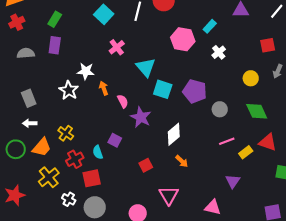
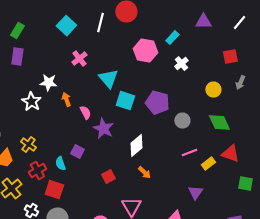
red square: (92, 178) -> (54, 190), turned 30

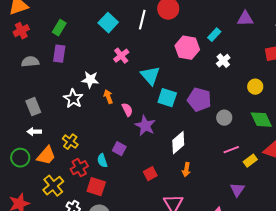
orange arrow: (144, 173) -> (186, 170), turned 56

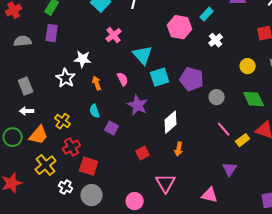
orange arrow: (108, 97) -> (97, 83), moved
cyan square: (167, 98) -> (160, 77), turned -36
pink semicircle: (127, 110) -> (123, 79), moved
pink line: (231, 150) -> (224, 129), turned 70
cyan semicircle: (102, 161) -> (95, 111), moved

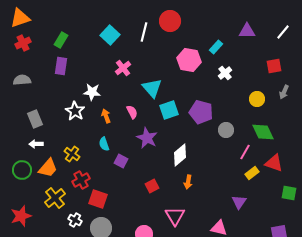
gray semicircle: (23, 41) -> (22, 80), moved
pink line: (224, 129) -> (245, 152), moved, turned 70

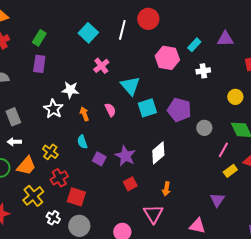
purple triangle: (247, 31) -> (225, 39), moved
white cross: (225, 73) -> (203, 71), turned 32
purple star: (147, 138) -> (125, 156), moved
orange arrow: (188, 182) -> (166, 189), moved

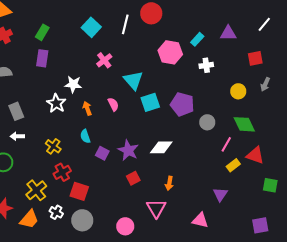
white diamond: (158, 153) -> (161, 147), turned 40
orange trapezoid: (26, 166) -> (29, 219), moved

